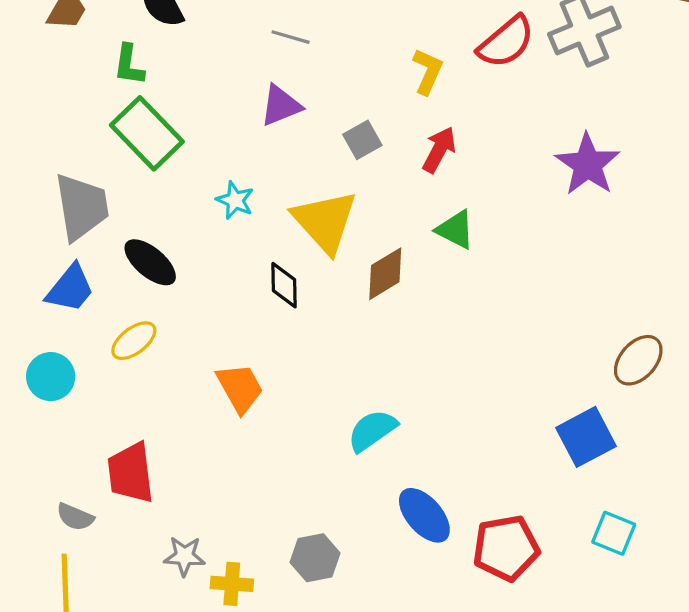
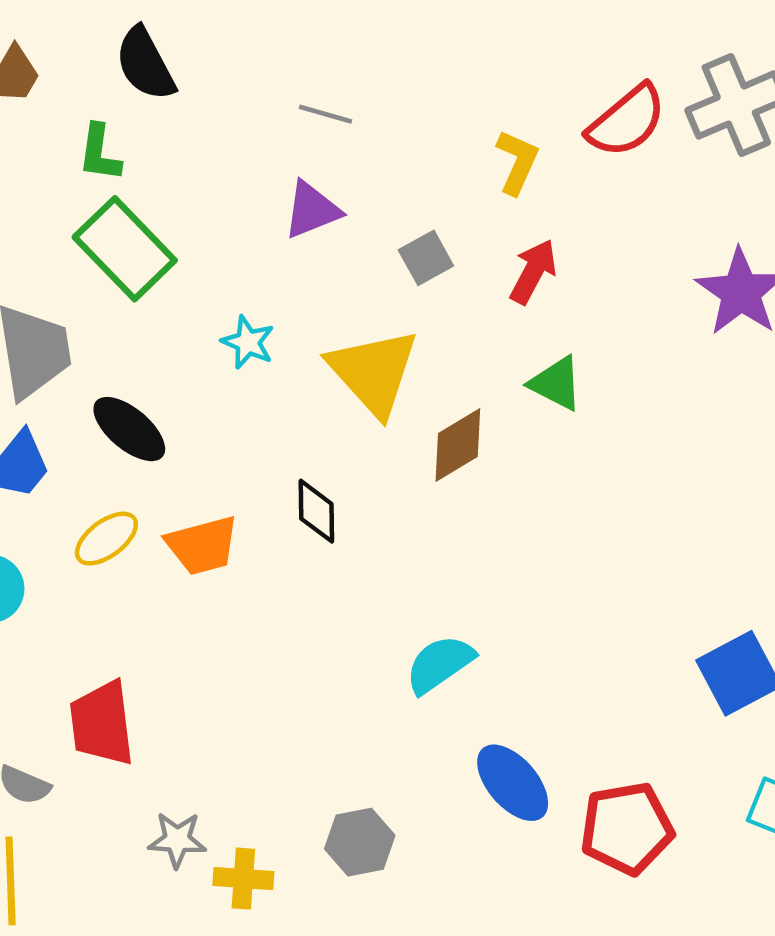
black diamond: (284, 285) -> (316, 511), moved
orange trapezoid: (240, 388) -> (202, 545), moved, turned 104

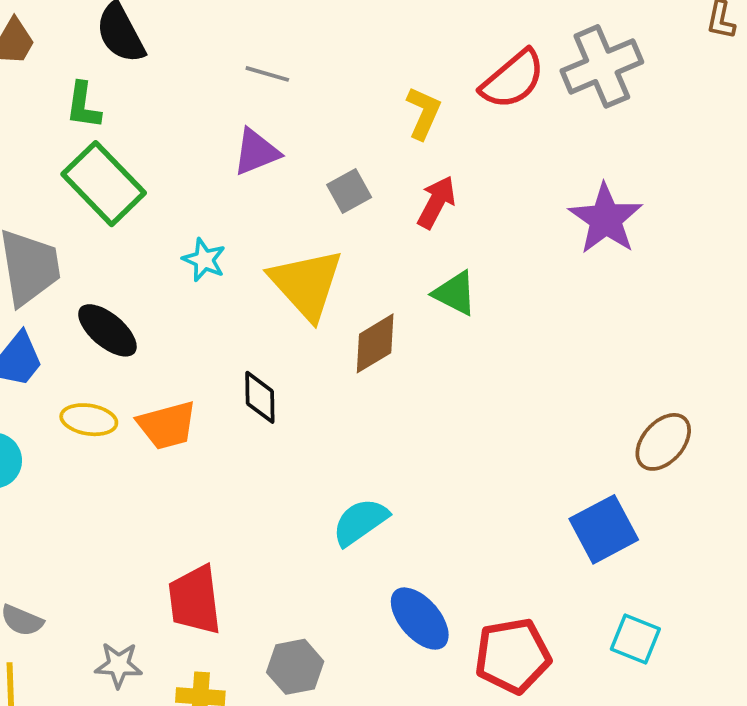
yellow ellipse: (106, 539) -> (89, 420), turned 46
red trapezoid: (102, 723) -> (195, 600), moved
gray star: (177, 840) -> (119, 665), moved

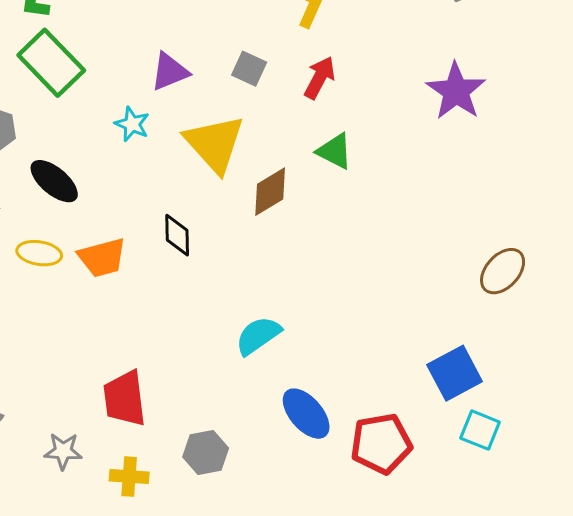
purple triangle: (256, 152) -> (170, 72), moved
gray square: (349, 191) -> (249, 69), turned -36
blue square: (604, 529) -> (455, 373), moved

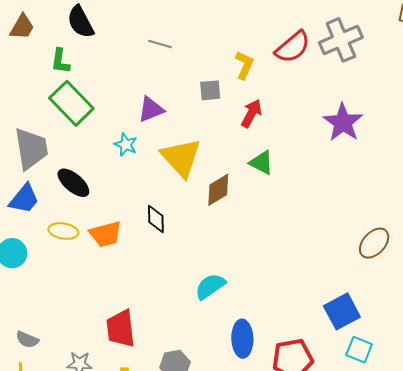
gray square: (249, 69) -> (210, 90), moved, turned -30
blue ellipse: (306, 414) -> (242, 339), turned 39

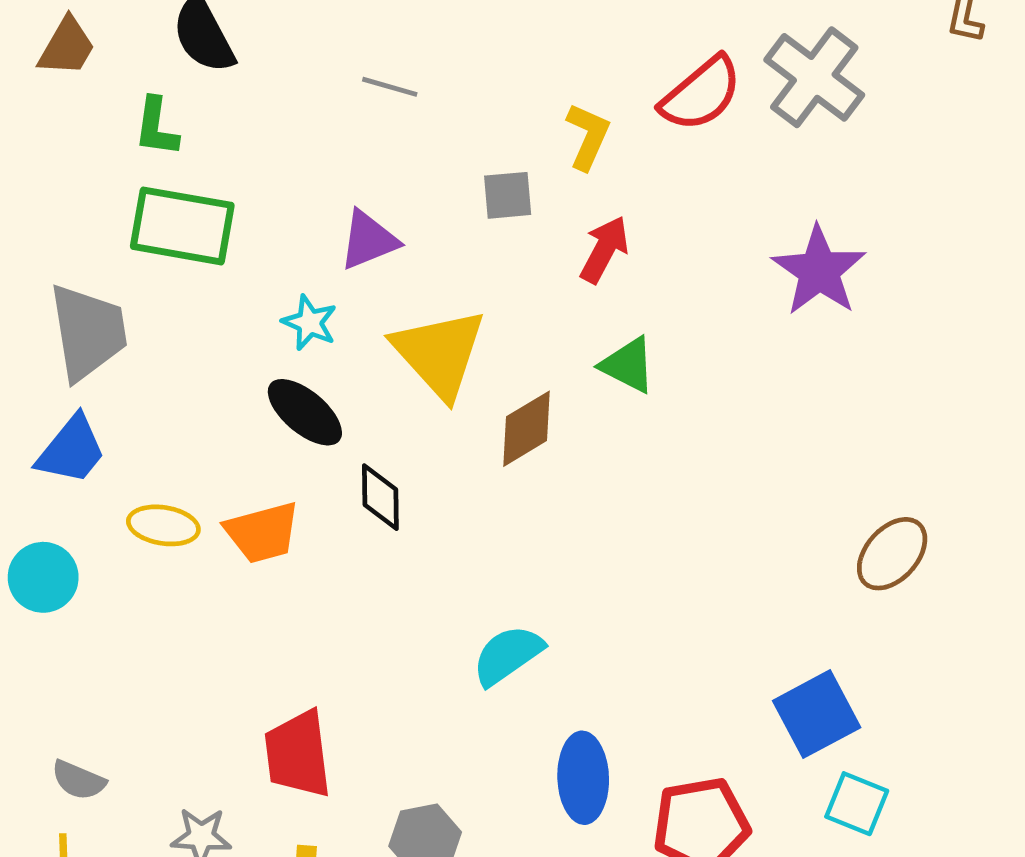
gray cross: (341, 40) -> (814, 77), turned -30
green rectangle: (71, 103) -> (182, 226), turned -36
black ellipse: (73, 183) -> (305, 412), moved

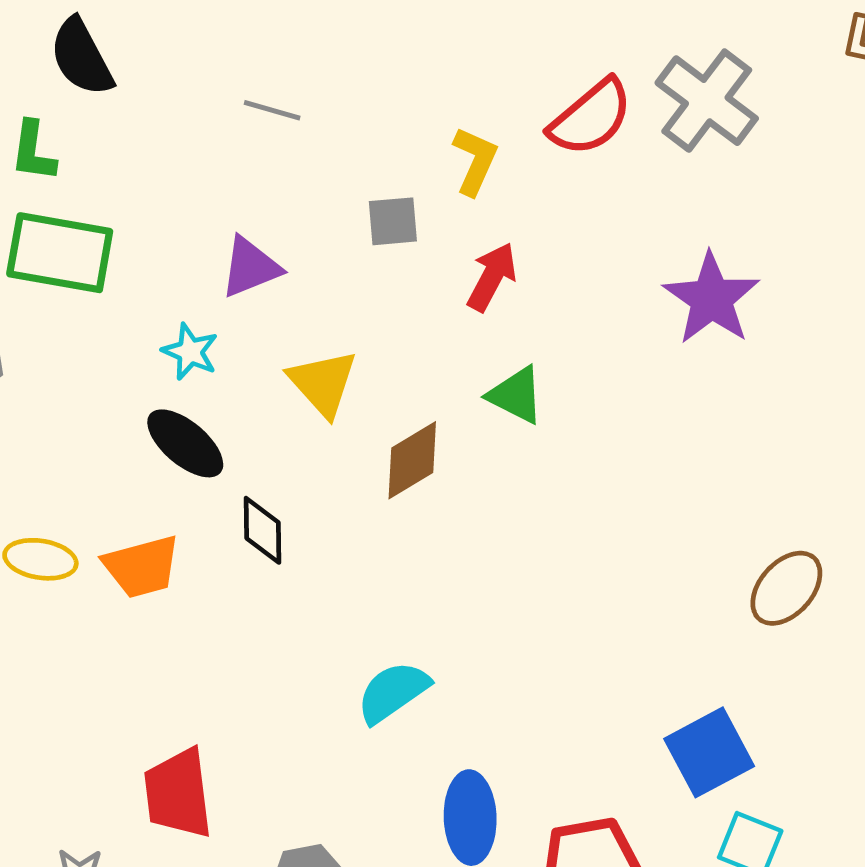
yellow triangle: (439, 353) -> (323, 383), size x0.7

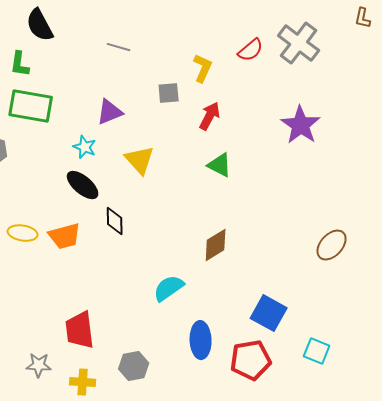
red semicircle: (591, 117) -> (251, 50), size x0.7
brown diamond: (412, 460) -> (216, 245), moved
blue square: (709, 752) -> (269, 313), moved, turned -33

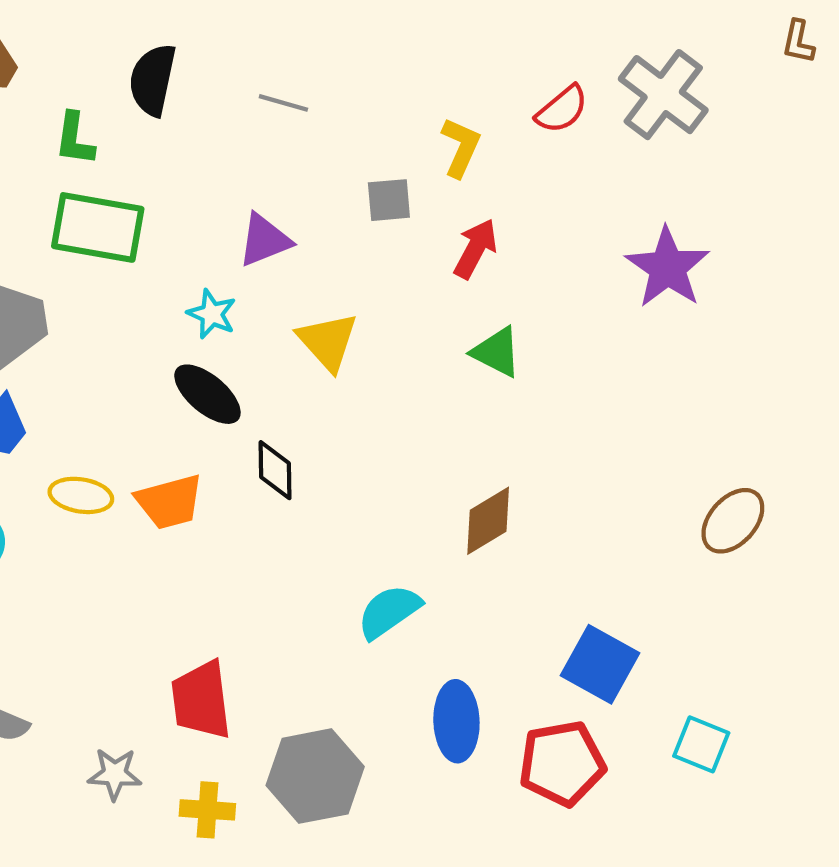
black semicircle: (40, 25) -> (153, 80), moved, turned 40
gray hexagon: (134, 366) -> (315, 776), size x1.5

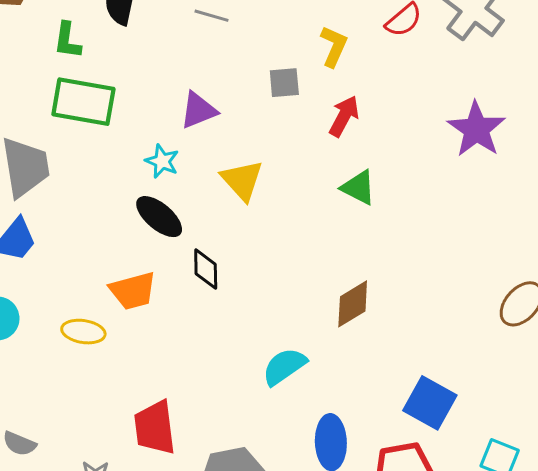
yellow ellipse: (81, 495) -> (83, 332), moved

